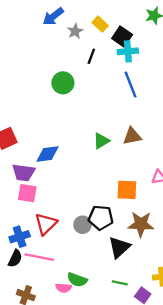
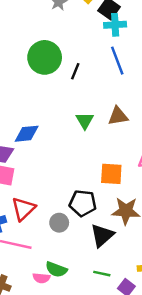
black line: (91, 56) -> (75, 71), moved
green circle: (63, 83) -> (45, 57), size x1.4
green triangle: (101, 141) -> (85, 121), turned -30
gray circle: (82, 225) -> (59, 223), moved

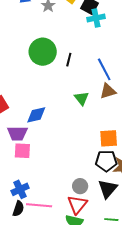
blue line: (117, 61) -> (104, 69), moved
black pentagon: (83, 203) -> (106, 161), moved
red triangle: (24, 209) -> (77, 205), moved
gray circle: (59, 223) -> (80, 186), moved

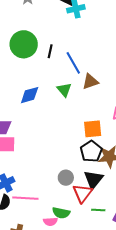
blue line: (104, 69) -> (73, 63), moved
blue diamond: (36, 115) -> (30, 95), moved
black pentagon: (106, 161) -> (91, 151), turned -30
red triangle: (77, 205) -> (82, 193), moved

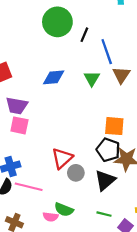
brown triangle: (90, 82) -> (121, 75), turned -48
black pentagon: (91, 151) -> (108, 150), turned -30
red triangle: (82, 193) -> (62, 158), moved

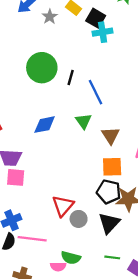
brown triangle: (121, 75) -> (110, 136), moved

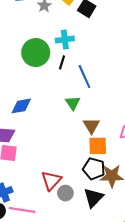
cyan cross: (103, 32) -> (65, 40), moved
blue diamond: (45, 125) -> (21, 106), moved
brown triangle: (110, 136) -> (91, 126), moved

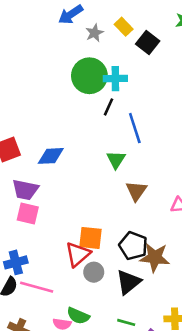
green circle: (36, 53) -> (89, 76), moved
orange square: (98, 146) -> (90, 238), moved

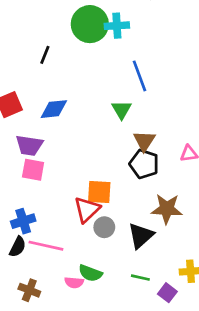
black line: (109, 107) -> (45, 55), moved
black pentagon: (133, 246) -> (144, 164), moved

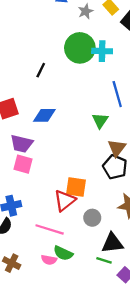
gray circle: (104, 227) -> (92, 218), moved
black triangle: (141, 236) -> (112, 243), moved, turned 30
pink line: (46, 246) -> (50, 229), moved

